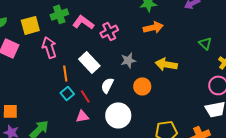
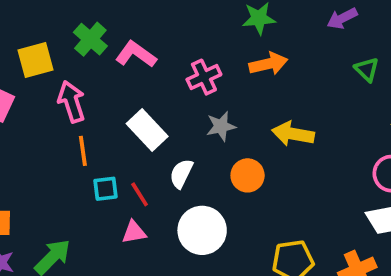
green cross: (59, 14) -> (90, 39), turned -30
pink cross: (109, 31) -> (204, 77), moved
green triangle: (205, 43) -> (367, 69), moved
orange line: (65, 73) -> (83, 151), moved
cyan square: (67, 93) -> (106, 189), turned 32

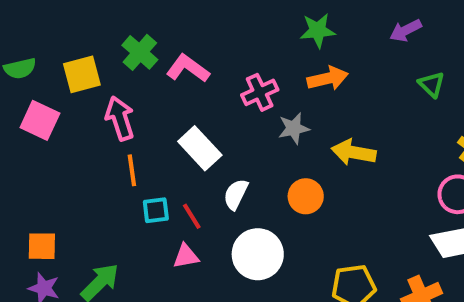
gray star: (221, 126) -> (294, 128), moved

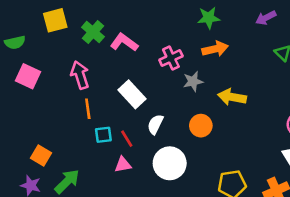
yellow square: (82, 74) -> (55, 20), moved
orange square: (42, 246) -> (41, 156), moved, turned 30

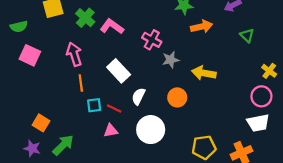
orange arrow: (215, 49) -> (202, 27), moved
pink cross: (171, 58) -> (152, 40), turned -36
red line: (127, 139) -> (114, 109), turned -32

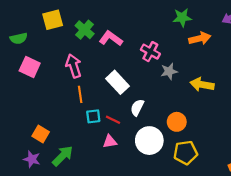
orange circle: (177, 97) -> (177, 122), moved
yellow pentagon: (204, 147) -> (186, 153), moved

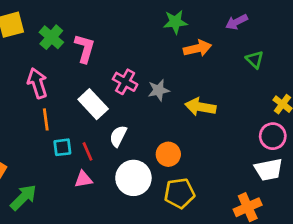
pink L-shape: (111, 38) -> (85, 48), turned 70
pink cross: (150, 52) -> (125, 82), moved
red line: (113, 120) -> (87, 151), turned 40

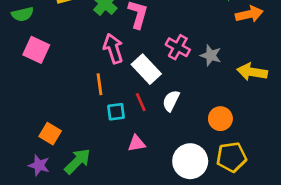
pink arrow: (37, 83) -> (113, 49), moved
gray star: (159, 90) -> (211, 55), turned 30
red line: (87, 151) -> (141, 102), moved
white circle: (133, 178) -> (190, 161), moved

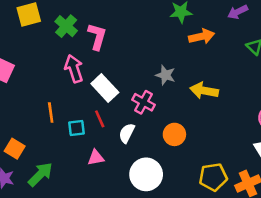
pink cross: (178, 47) -> (144, 102), moved
orange line: (99, 84) -> (51, 112), moved
white semicircle: (171, 101) -> (127, 133), moved
yellow pentagon: (231, 157) -> (213, 177), moved

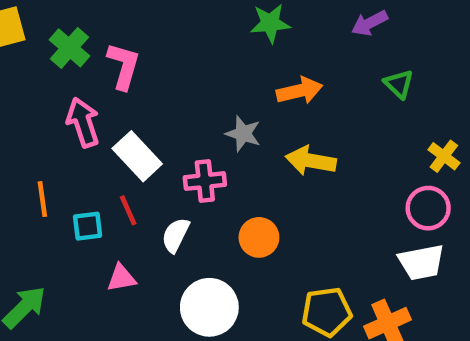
orange arrow: (202, 36) -> (300, 91), moved
pink cross: (144, 102) -> (205, 181), turned -35

